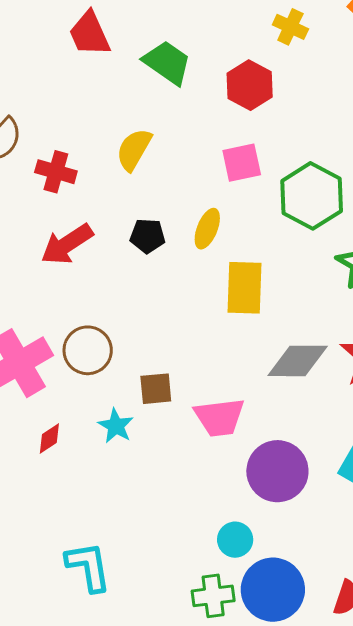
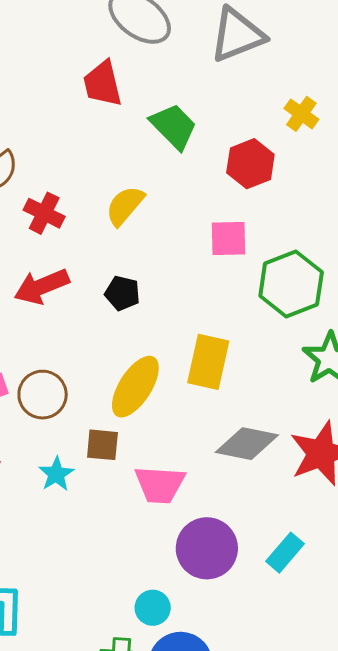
yellow ellipse: (207, 229) -> (135, 387), moved, size x1.6

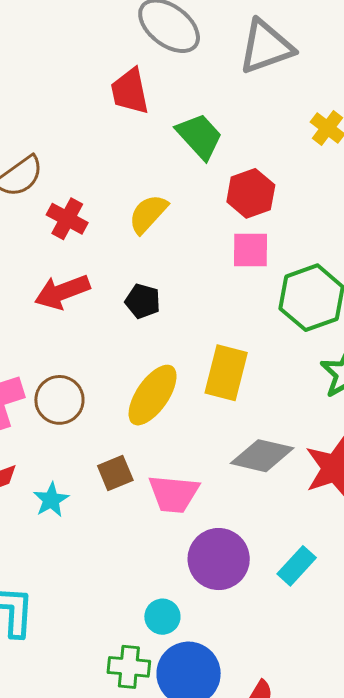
red hexagon: (250, 164) -> (251, 193), moved
brown square: (102, 445) -> (115, 473), moved, turned -30
cyan star: (56, 474) -> (51, 500), moved

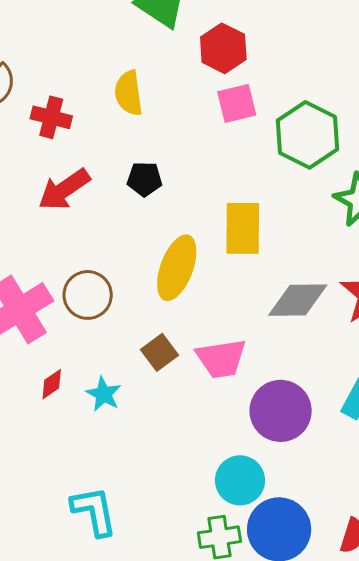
yellow semicircle: (148, 214) -> (129, 93), turned -36
cyan circle: (162, 617) -> (240, 480), size x1.4

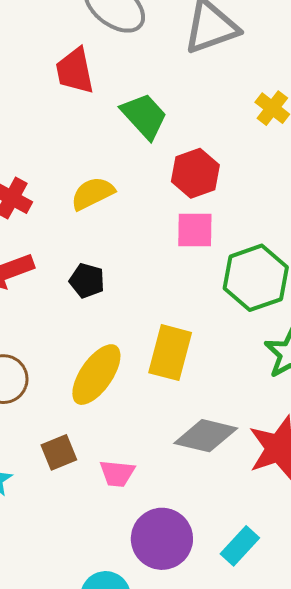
yellow semicircle: (129, 93) -> (93, 193), turned 57
pink trapezoid: (221, 358) -> (117, 473), size x0.7

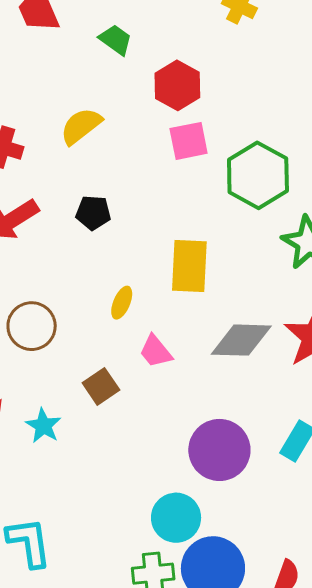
green trapezoid: (144, 116) -> (116, 40), size x0.7
yellow ellipse: (96, 375) -> (122, 303), size x0.5
pink trapezoid: (117, 473) -> (156, 351), moved, turned 57

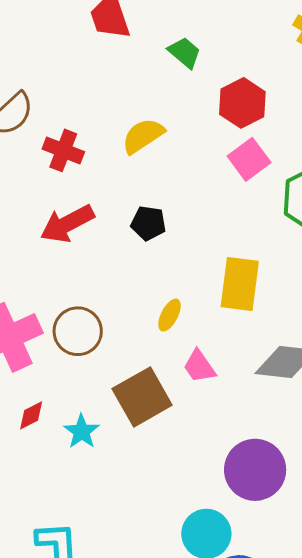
pink square: (189, 141) -> (249, 159), turned -30
brown square: (101, 386) -> (142, 397), size x1.6

